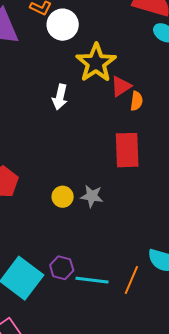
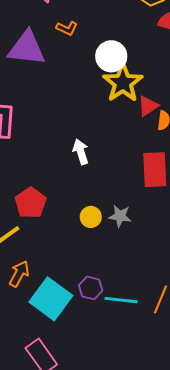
white circle: (63, 25) -> (111, 56), moved
white arrow: (60, 97) -> (81, 152), moved, turned 150

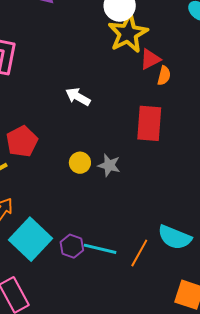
white arrow: (81, 152) -> (78, 97), turned -50
purple hexagon: (91, 288) -> (72, 246), moved

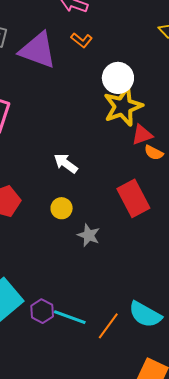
orange semicircle: (164, 76) -> (154, 153), turned 96
red rectangle: (149, 123) -> (133, 198), turned -39
yellow circle: (80, 163) -> (62, 208), moved

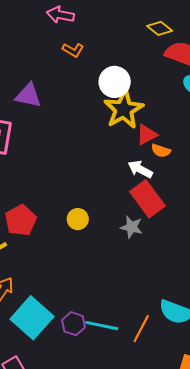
purple triangle: (38, 50) -> (28, 95), moved, size x0.7
white arrow: (66, 163) -> (140, 169), moved
gray star: (89, 235) -> (132, 227), moved

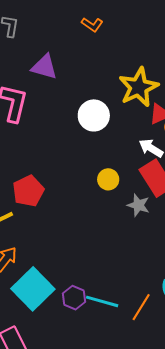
white circle: (115, 82) -> (94, 115), moved
yellow circle: (78, 219) -> (108, 179), moved

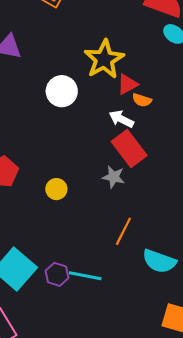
yellow circle: (108, 179) -> (56, 189), moved
orange line: (141, 307) -> (123, 231), moved

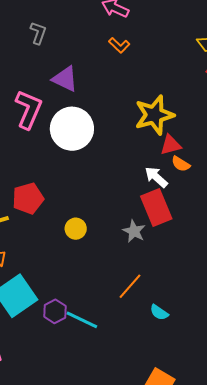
white circle: (62, 91) -> (72, 129), moved, size x1.4
cyan semicircle: (159, 261) -> (159, 312), moved, size x0.6

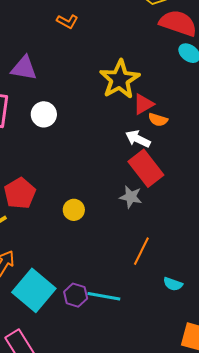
white circle: (72, 129) -> (44, 114), size x0.6
cyan semicircle: (159, 312) -> (173, 284), moved

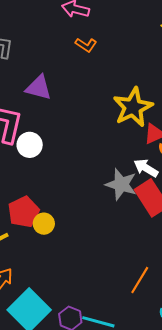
white circle: (44, 114) -> (30, 145), moved
gray star: (131, 197) -> (121, 184), moved, size x1.4
yellow circle: (74, 210) -> (44, 224), moved

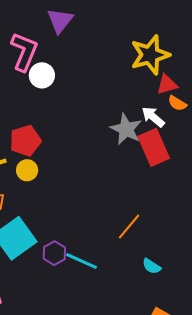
purple triangle: (39, 88) -> (60, 20), turned 44
yellow circle: (44, 224) -> (27, 170), moved

